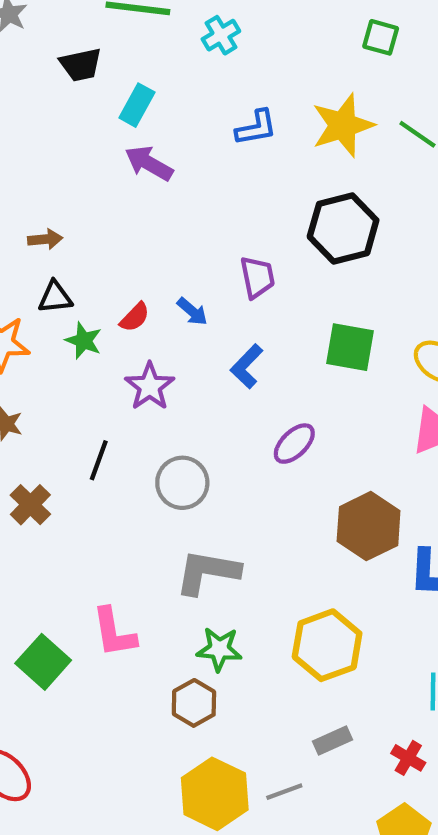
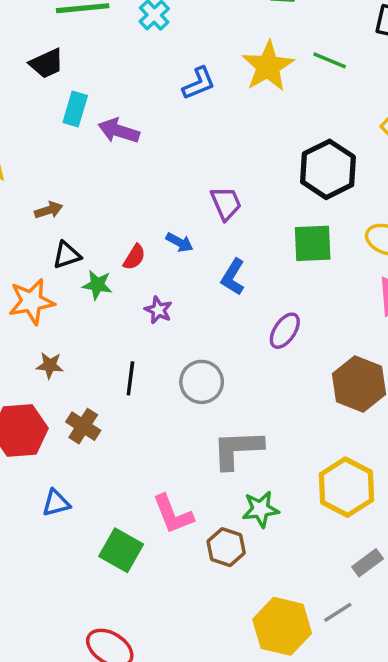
cyan rectangle: (137, 105) -> (75, 109), moved
black hexagon: (343, 228) -> (328, 169), moved
purple star: (150, 386) -> (158, 310), size x0.7
brown hexagon: (194, 703) -> (226, 547), moved

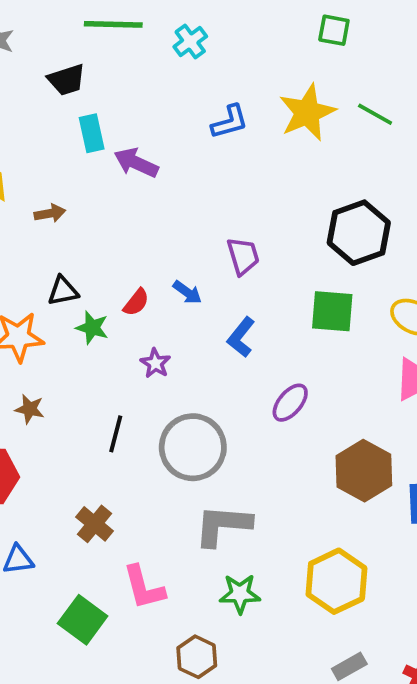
cyan rectangle: (75, 109) -> (92, 133), turned -36
brown arrow: (49, 210) -> (50, 213), moved
gray circle: (202, 382) -> (193, 447), size x1.4
brown cross: (83, 426) -> (95, 524), moved
brown hexagon: (226, 547) -> (197, 657), moved

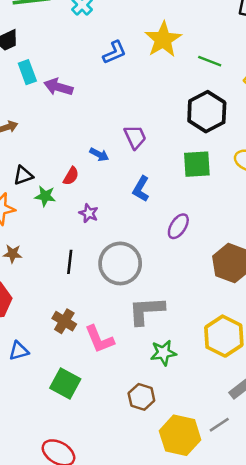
green line: (375, 114) -> (210, 61), moved
blue arrow: (187, 292) -> (99, 155), moved
pink L-shape: (144, 587) -> (99, 339), moved

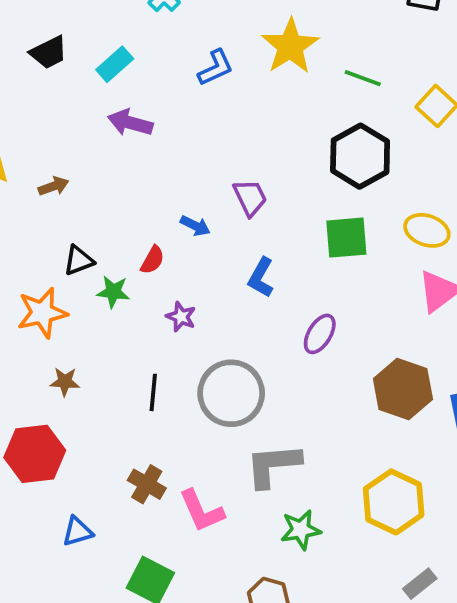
cyan rectangle: (27, 72) -> (115, 64), moved, turned 70

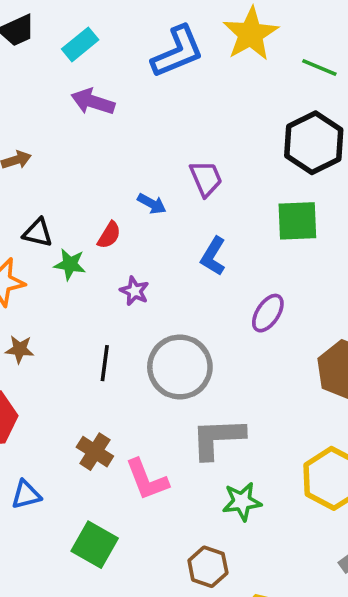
blue L-shape: (216, 68) -> (177, 52), size x1.5
black triangle: (79, 260) -> (38, 233), turned 32

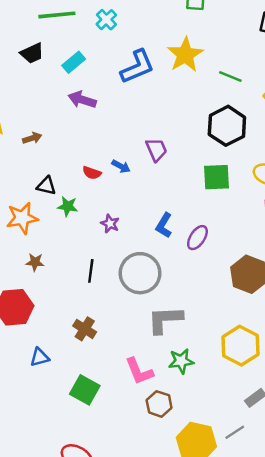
red semicircle: (109, 235) -> (92, 173), moved, turned 78
blue L-shape: (213, 256) -> (164, 225), moved
pink L-shape: (147, 480) -> (139, 371), moved

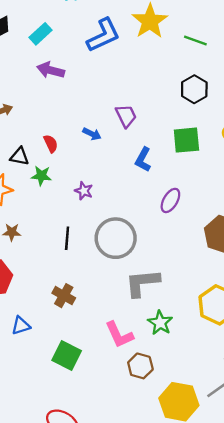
black hexagon: (227, 126) -> (194, 89), size x0.7
red semicircle: (92, 173) -> (51, 144), moved, turned -132
blue L-shape: (164, 225) -> (143, 160), moved
green star: (181, 361) -> (160, 323), turned -30

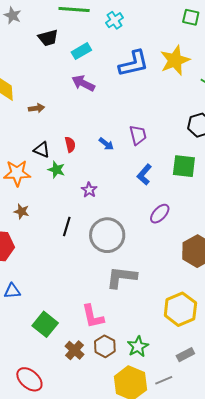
brown cross: (64, 296) -> (74, 350), moved
green star: (160, 323) -> (138, 346), moved

